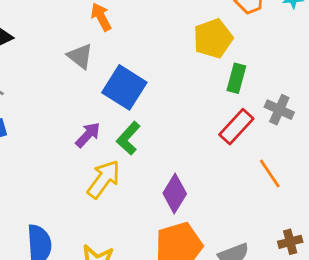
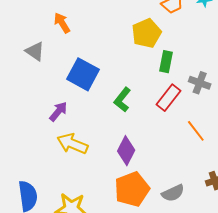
gray triangle: (80, 56) -> (35, 51), moved
green L-shape: (128, 138) -> (122, 100), moved
yellow arrow: (104, 179) -> (72, 144), turned -100

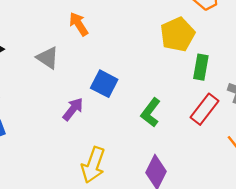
blue square: (83, 74) -> (104, 84), size x0.7
purple arrow: (58, 111) -> (73, 109), moved
yellow arrow: (72, 144) -> (93, 165), turned -92

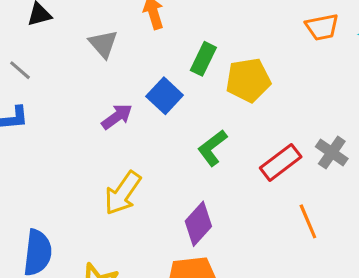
yellow pentagon: (178, 34) -> (248, 80), moved
green rectangle: (201, 67) -> (203, 59), moved

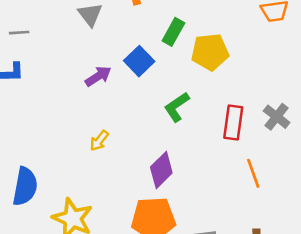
gray line: (20, 70) -> (19, 33), turned -48
red rectangle: (281, 162) -> (233, 123), turned -48
yellow arrow: (123, 193) -> (99, 141), size x0.6

